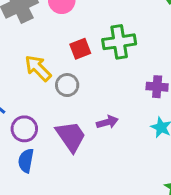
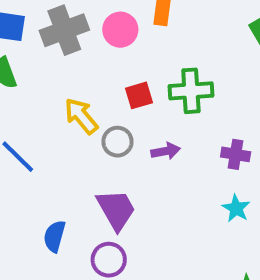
purple arrow: (107, 122) -> (166, 151), moved
purple circle: (24, 129) -> (109, 260), moved

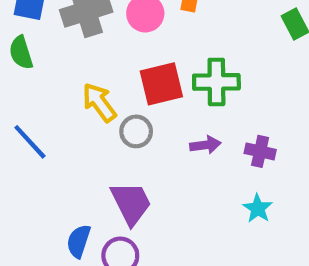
red square: (139, 95) -> (161, 84), size x1.5
purple arrow: (166, 151) -> (205, 145), moved
blue semicircle: (55, 236) -> (79, 241), moved

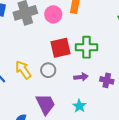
yellow arrow: (99, 102) -> (23, 70), moved
cyan star: (258, 208) -> (79, 106), moved

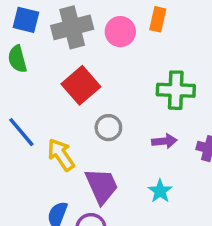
red square: (60, 48) -> (81, 85), moved, turned -30
yellow arrow: (23, 70) -> (61, 155), moved

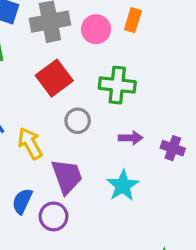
green cross: (176, 90) -> (117, 85), moved
cyan star: (160, 191) -> (123, 186), size x1.4

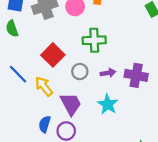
red square: (54, 78) -> (53, 55), moved
gray circle: (78, 121) -> (80, 72), moved
purple cross: (173, 148) -> (136, 75), size x1.5

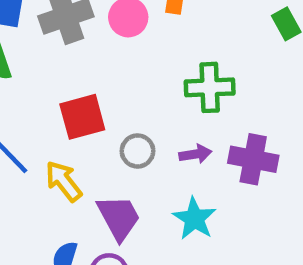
green cross: (94, 40) -> (210, 87), moved
red square: (53, 55) -> (82, 117), turned 30

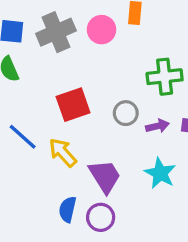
gray circle: (138, 151) -> (126, 113), moved

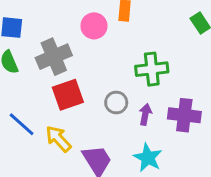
gray cross: (56, 32) -> (54, 57), moved
purple arrow: (157, 126) -> (145, 114), turned -66

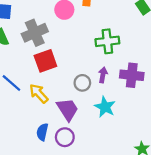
gray circle: (116, 103) -> (82, 83), moved

